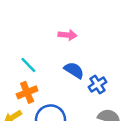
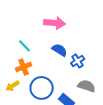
pink arrow: (67, 35) -> (55, 23), size x1.5

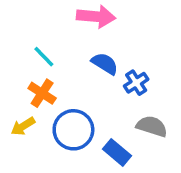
orange cross: (24, 67) -> (42, 93), turned -35

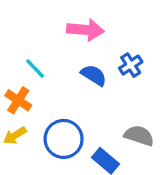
blue cross: (136, 83) -> (131, 65), moved
orange cross: (42, 93) -> (18, 100), moved

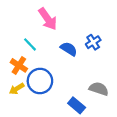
pink arrow: (85, 30) -> (48, 19), moved, turned 50
blue circle: (64, 139) -> (40, 81), moved

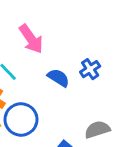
gray semicircle: (99, 89) -> (97, 130), turned -36

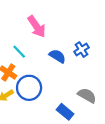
gray semicircle: (97, 130) -> (87, 95), turned 48

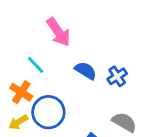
blue cross: (82, 50) -> (117, 76), moved

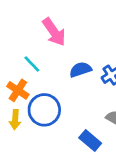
blue semicircle: (86, 71) -> (80, 70), turned -50
yellow arrow: (18, 122) -> (15, 120), turned -54

